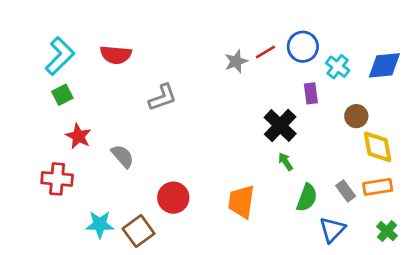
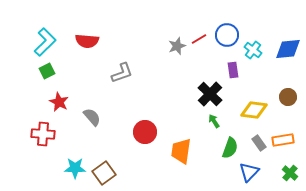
brown circle: (356, 116) -> (288, 97), moved
yellow diamond: (378, 147) -> (254, 110), moved, turned -72
red circle: (173, 198) -> (145, 132), moved

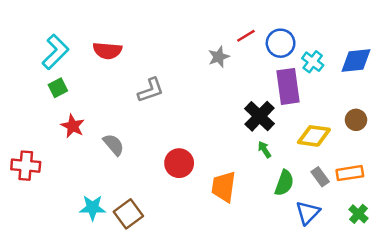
red line: (199, 39) -> (246, 36), moved
purple rectangle: (233, 70) -> (288, 86), size x1.8
red cross: (43, 134) -> (26, 166), moved

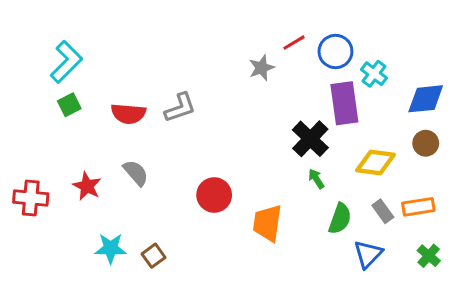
red semicircle: (107, 51) -> (128, 114), moved
blue diamond: (356, 60) -> (426, 99), moved
red star: (73, 126) -> (87, 186), moved
brown square: (128, 214) -> (154, 256), size x0.7

